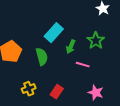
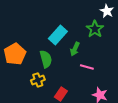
green star: (96, 41) -> (95, 29), moved
yellow cross: (29, 89) -> (38, 80), moved

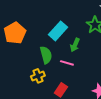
orange pentagon: (15, 54) -> (15, 33), moved
pink line: (87, 67) -> (67, 63), moved

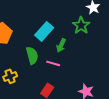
yellow cross: (38, 76) -> (10, 76), moved

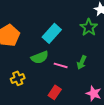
green arrow: (61, 45) -> (82, 62), moved
green semicircle: (32, 55) -> (40, 57), turned 84

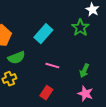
green semicircle: (40, 57) -> (16, 58), moved
green arrow: (82, 62) -> (84, 71), moved

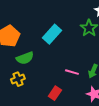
pink line: (52, 66) -> (72, 72), moved

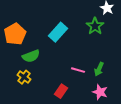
yellow cross: (18, 79) -> (24, 77), turned -32

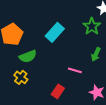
green arrow: (99, 69) -> (96, 54), moved

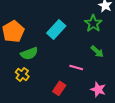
green arrow: (96, 54) -> (97, 51), turned -72

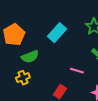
yellow cross: (22, 74) -> (23, 78), turned 32

